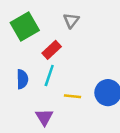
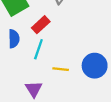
blue semicircle: (22, 79) -> (14, 39), moved

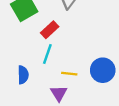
blue semicircle: (14, 39) -> (23, 75), moved
purple triangle: (34, 89) -> (59, 93), moved

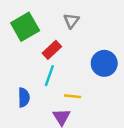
blue circle: (103, 70) -> (104, 63), moved

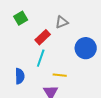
gray triangle: (71, 21) -> (62, 22), moved, turned 32
green square: (25, 27) -> (21, 18), size x0.6

